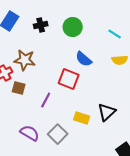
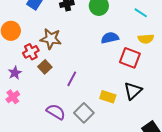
blue semicircle: (84, 59) -> (110, 38), turned 126
red square: (69, 79) -> (130, 58), moved
brown square: (19, 88) -> (45, 67), turned 32

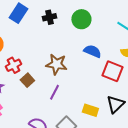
blue semicircle: (110, 38) -> (92, 51), turned 36
brown star: (51, 39) -> (56, 64), moved

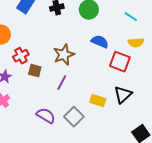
brown star: (56, 64) -> (64, 55), turned -30
brown square: (27, 80) -> (35, 71), turned -32

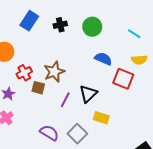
brown star: (64, 55) -> (54, 72), moved
black triangle: (123, 95) -> (88, 94), moved

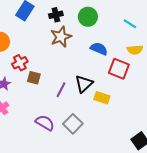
brown star: (54, 72) -> (61, 37), moved
yellow rectangle: (101, 118) -> (102, 98), moved

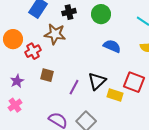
brown star: (61, 37) -> (55, 34), moved, turned 30
red cross: (20, 63) -> (33, 51), moved
red square: (119, 69) -> (134, 82), moved

